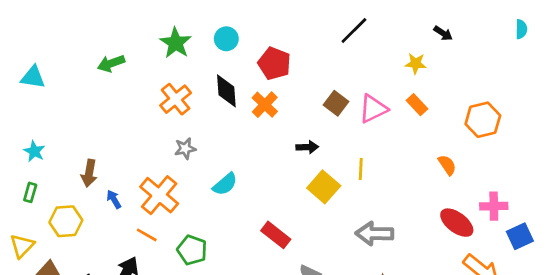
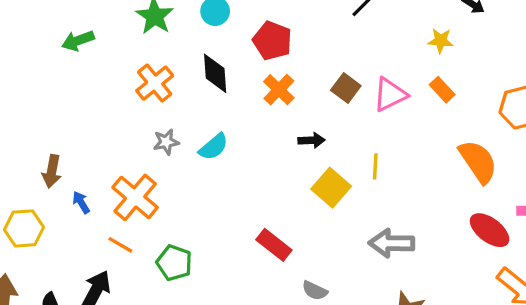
orange cross: (265, 105) -> (279, 90), moved
orange semicircle: (447, 165) -> (478, 162), size x1.8
cyan semicircle: (225, 184) -> (213, 147), moved

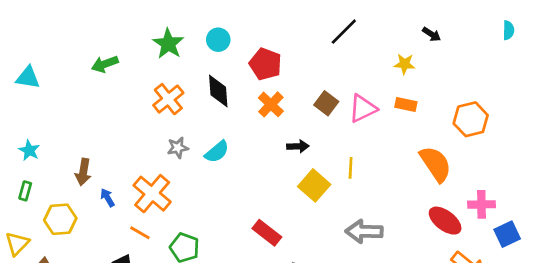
orange rectangle: (442, 90) -> (406, 104), turned -35

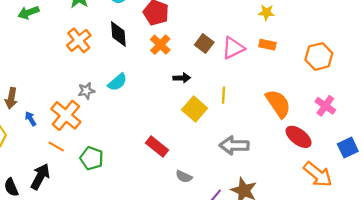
gray star: (178, 148) -> (86, 91), moved
orange semicircle: (436, 164) -> (278, 104), moved
pink cross: (481, 204) -> (325, 106), moved, turned 36

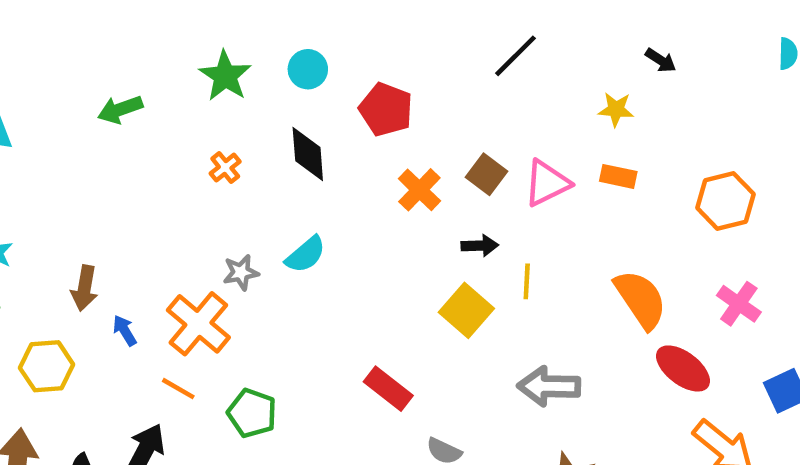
orange cross: (79, 40) -> (225, 167), size x0.6
orange cross: (160, 45) -> (419, 190), moved
black arrow: (182, 78) -> (480, 246), moved

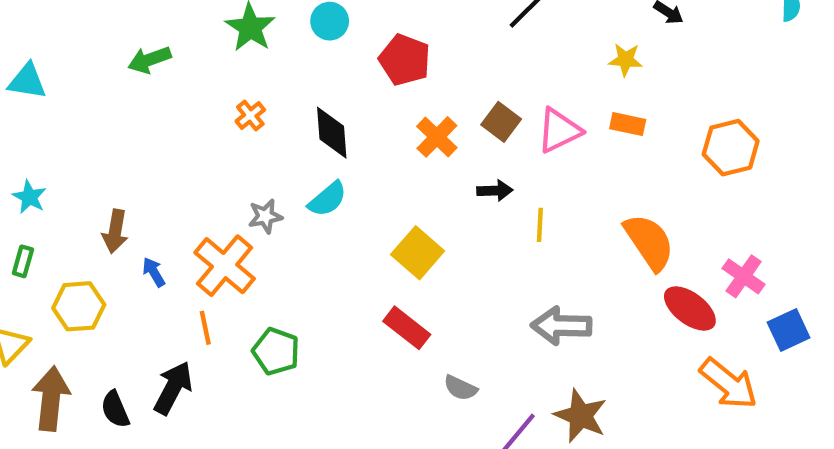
black diamond: (308, 154) -> (332, 133), moved
pink cross: (739, 304) -> (744, 276), moved
yellow square: (466, 310) -> (418, 253), moved
orange line: (178, 389) -> (205, 328), turned 48

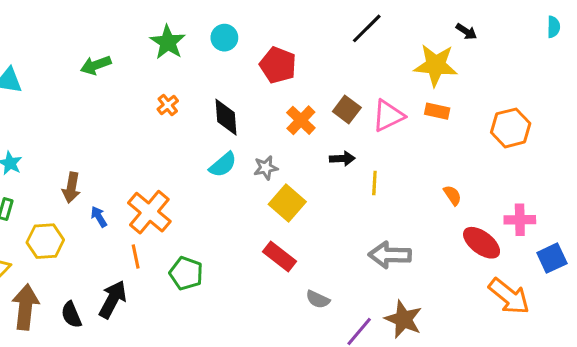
yellow star: (626, 60) -> (436, 65), size x1.8
gray star: (265, 216) -> (266, 168), moved
orange semicircle: (649, 242) -> (452, 195), size x0.5
pink cross: (744, 276) -> (520, 220), turned -36

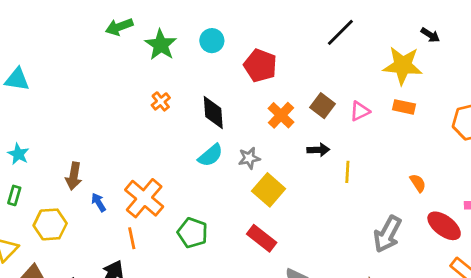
green arrow: (96, 65) -> (119, 27), moved
pink triangle: (388, 116) -> (360, 111), size x0.7
gray arrow: (390, 255) -> (387, 234), moved, turned -63
green pentagon: (186, 273) -> (193, 233), moved

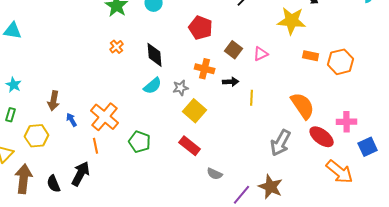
red pentagon: (260, 65) -> (201, 28), moved
orange rectangle: (404, 107) -> (311, 56), moved
orange cross: (281, 115) -> (205, 69), moved, turned -30
orange semicircle: (418, 183) -> (303, 106), size x2.0

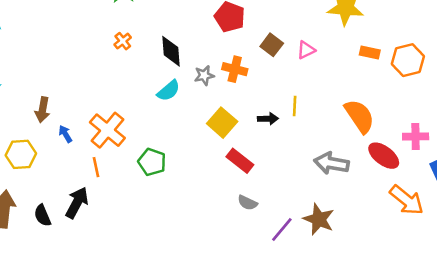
black arrow: (231, 82) -> (268, 119), moved
gray star: (181, 88) -> (204, 75), moved
gray arrow: (281, 143) -> (332, 163), turned 72
red rectangle: (190, 146) -> (240, 161), moved

